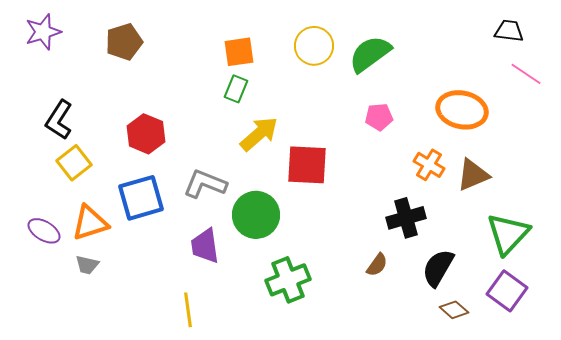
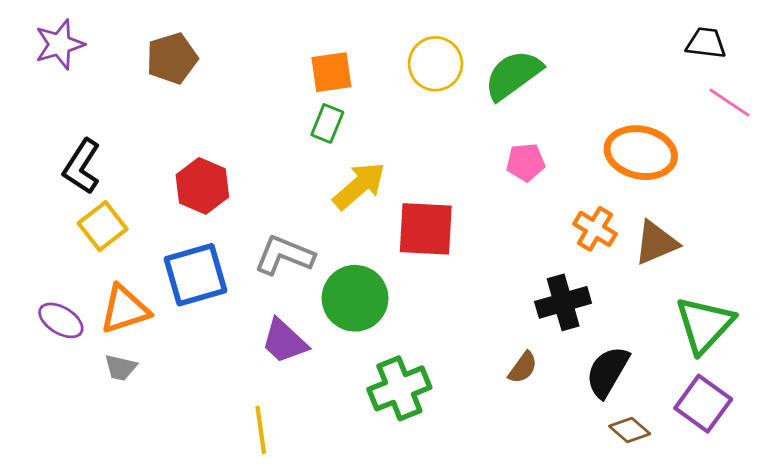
purple trapezoid: (205, 246) -> (284, 341), turned -39

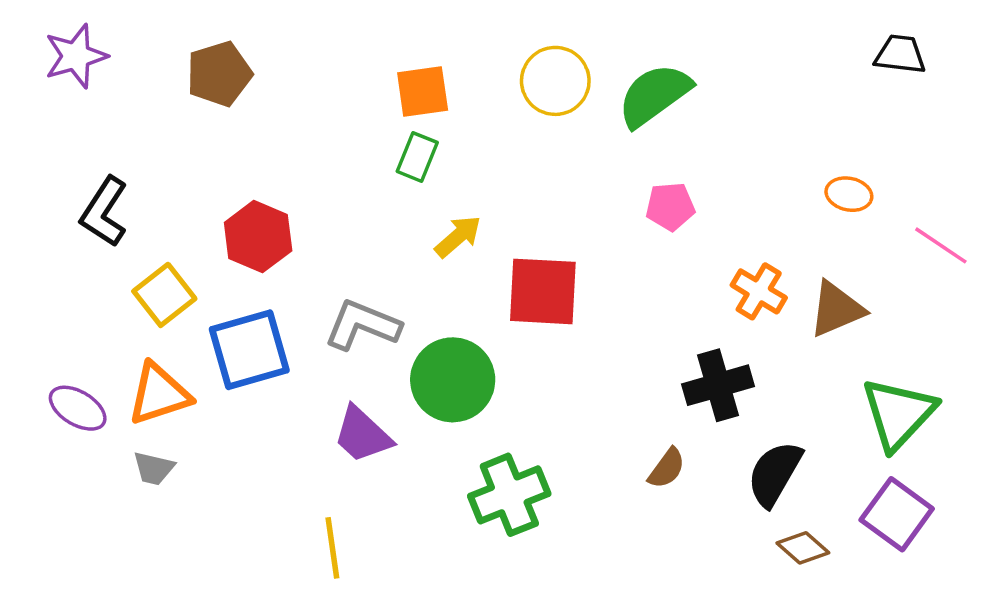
pink line: (730, 103) -> (941, 245), moved
orange ellipse: (641, 153) -> (849, 194), moved, size x0.5
yellow arrow: (359, 186) -> (458, 237), size x0.7
yellow square: (103, 226) -> (164, 295), moved

